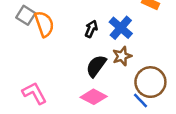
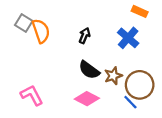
blue cross: (121, 28) -> (128, 38), moved
brown star: (122, 56) -> (113, 76), moved
black semicircle: (96, 66) -> (89, 70), turned -90

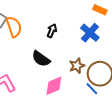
black semicircle: (89, 70) -> (41, 59), moved
pink diamond: (87, 99) -> (54, 86), turned -50

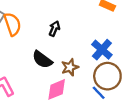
blue cross: (90, 33) -> (102, 50), moved
brown star: (77, 66) -> (70, 67), moved

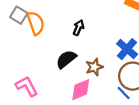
black semicircle: (42, 60) -> (66, 59), turned 105

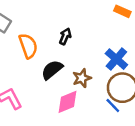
orange semicircle: (36, 23) -> (28, 46), moved

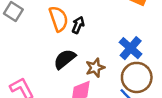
orange semicircle: (28, 46) -> (59, 19), moved

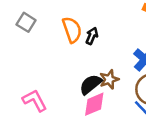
black semicircle: (65, 59) -> (91, 84), moved

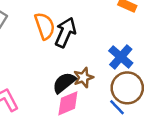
black arrow: (92, 36) -> (65, 32), size x1.6

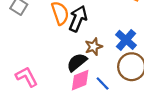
brown star: (83, 78) -> (94, 47), moved
blue line: (117, 107) -> (103, 83), moved

